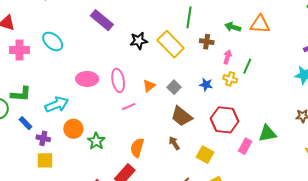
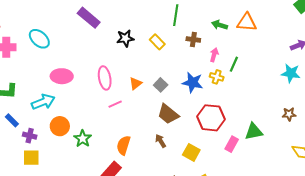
yellow rectangle: (171, 44) -> (157, 42), size x0.6
pink ellipse: (87, 79) -> (62, 76), moved
blue star: (206, 85) -> (193, 82), size x1.5

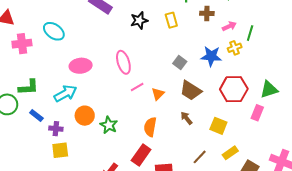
yellow rectangle: (157, 42) -> (171, 20), turned 35
pink arrow: (214, 55) -> (229, 26), turned 56
yellow cross: (217, 77) -> (235, 48), turned -32
orange triangle: (136, 83) -> (158, 94), moved
green triangle: (254, 132) -> (269, 89), moved

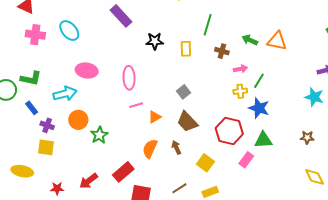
blue star: (211, 56) -> (259, 108), moved
orange semicircle: (150, 127) -> (150, 149), moved

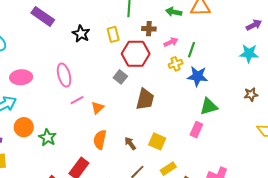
black star: (155, 41) -> (81, 34), turned -30
brown trapezoid: (187, 122) -> (145, 99), moved, turned -110
red hexagon: (229, 131) -> (136, 54), moved
brown arrow: (176, 147) -> (130, 143), moved

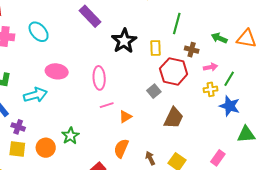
black star: (81, 34) -> (124, 41), size x1.4
green triangle: (209, 107) -> (246, 134), moved
orange circle: (24, 127) -> (46, 148), moved

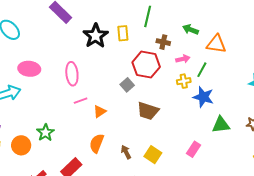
orange triangle: (246, 39) -> (216, 44), moved
yellow rectangle: (155, 48) -> (123, 33), moved
brown trapezoid: (174, 118) -> (148, 111), turned 85

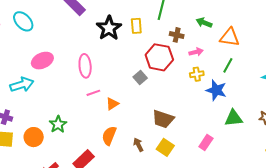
pink ellipse: (29, 69) -> (42, 61), turned -30
green line: (202, 70) -> (228, 65), moved
brown trapezoid: (148, 111) -> (163, 119), moved

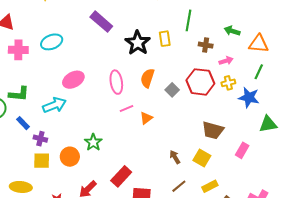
cyan ellipse: (23, 21) -> (52, 42), turned -65
red hexagon: (159, 57) -> (200, 82), moved
brown trapezoid: (163, 119) -> (213, 130), moved
orange semicircle: (109, 136) -> (147, 78), moved

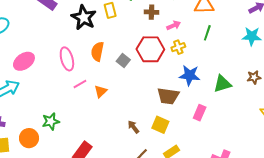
blue star: (249, 97) -> (190, 75), moved
green star: (93, 142) -> (51, 121), turned 30

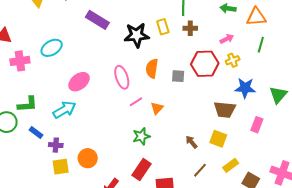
brown cross: (151, 12) -> (190, 28), moved
black star: (84, 17) -> (137, 35), turned -30
gray square: (123, 60) -> (178, 76), turned -32
green triangle: (222, 84) -> (278, 95), turned -30
green star: (51, 121) -> (141, 136), moved

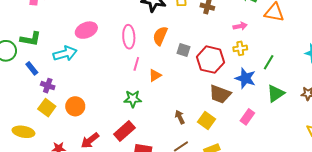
green line: (261, 45) -> (269, 62), moved
red hexagon: (205, 64) -> (211, 60), moved
pink line: (136, 102) -> (136, 64), turned -56
yellow square: (61, 167) -> (47, 108), turned 30

